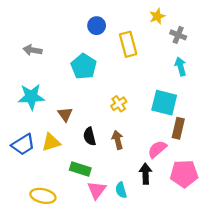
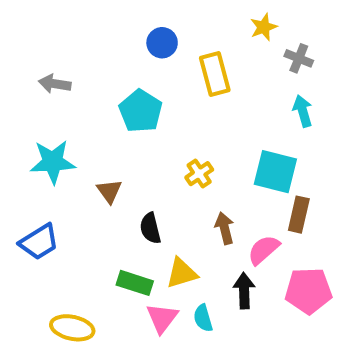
brown arrow: (118, 140) -> (225, 228), moved
yellow triangle: (51, 142) -> (182, 273), moved

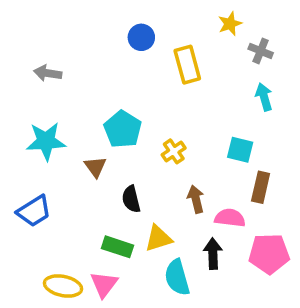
cyan pentagon: (141, 111) -> (123, 129), moved
cyan square: (275, 172) -> (240, 150), size x0.7
pink semicircle: (264, 250) -> (230, 218), turned 48
pink triangle: (162, 318) -> (104, 284), moved
cyan semicircle: (203, 318) -> (177, 277), size x1.5

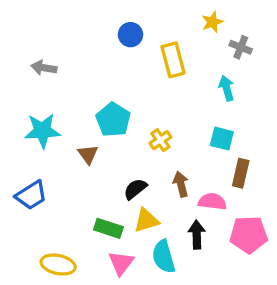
cyan arrow: (264, 97) -> (227, 88), moved
black semicircle: (131, 199) -> (135, 189), moved, turned 65
pink triangle: (104, 284) -> (121, 263), moved

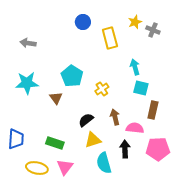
yellow star: (212, 22) -> (135, 22), moved
cyan arrow: (227, 88) -> (135, 67), moved
blue trapezoid: (31, 195) -> (16, 139), moved, turned -55
green rectangle: (108, 228) -> (55, 143), moved
pink triangle: (121, 263) -> (65, 167), moved

